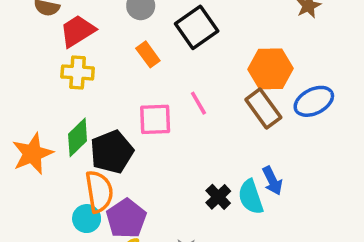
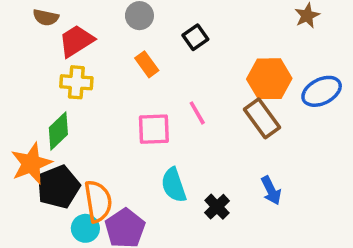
black square: (197, 27) -> (195, 37), size x0.6
blue ellipse: (314, 101) -> (322, 91), moved
green diamond: (78, 137) -> (58, 131), moved
black pentagon: (112, 152) -> (58, 187), moved
cyan semicircle: (251, 197) -> (174, 185), moved

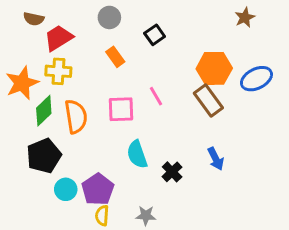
orange star: (31, 163) -> (22, 83), moved
orange semicircle: (98, 201) -> (76, 116), moved

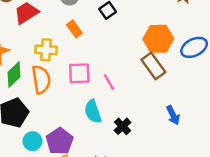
yellow cross: (58, 71) -> (46, 50), moved
pink line: (156, 96) -> (109, 82), moved
blue arrow: (216, 159) -> (173, 115), moved

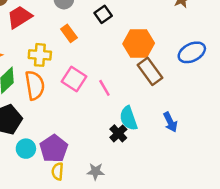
orange hexagon: (158, 39) -> (139, 44), moved
pink square: (79, 73) -> (74, 79), turned 35
cyan semicircle: (93, 112) -> (128, 118), moved

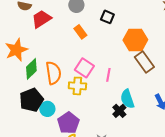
black square: (103, 14) -> (107, 17), turned -32
yellow cross: (40, 55) -> (77, 86), moved
pink line: (104, 88) -> (108, 75), turned 40
cyan circle: (26, 149) -> (47, 109), moved

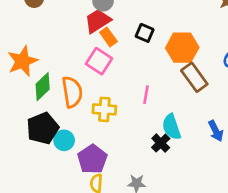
black square: (107, 17) -> (145, 33), moved
red trapezoid: (41, 19) -> (98, 21), moved
pink square: (84, 68) -> (99, 61), moved

